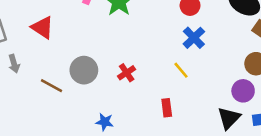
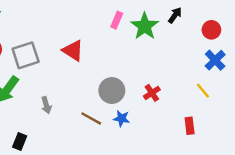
gray arrow: (14, 64) -> (46, 105), moved
brown line: (52, 86) -> (91, 118), moved
blue star: (105, 122) -> (122, 118), moved

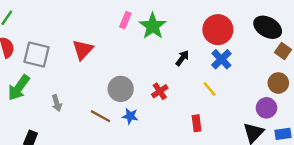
black arrow: (175, 15) -> (182, 58), moved
red circle: (211, 30) -> (218, 30), size x1.6
red triangle: (73, 50) -> (83, 50), turned 40
gray square: (26, 55) -> (36, 55), turned 32

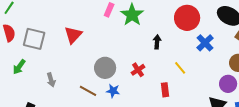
black arrow: (182, 58) -> (157, 42), turned -32
blue cross: (221, 59) -> (205, 43), moved
green arrow: (19, 88) -> (19, 67), size x0.7
red rectangle: (197, 123) -> (165, 90), moved

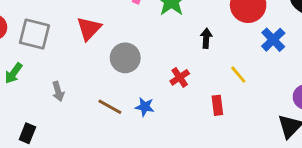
gray circle: (105, 68) -> (125, 58), moved

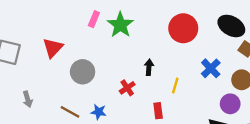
black arrow: (206, 38) -> (149, 67), moved
blue cross: (273, 40) -> (211, 68), moved
yellow line: (238, 75) -> (175, 86), turned 56

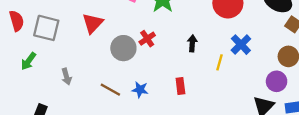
blue cross: (211, 68) -> (241, 45), moved
red cross: (127, 88) -> (147, 39), moved
red rectangle: (158, 111) -> (180, 86), moved

